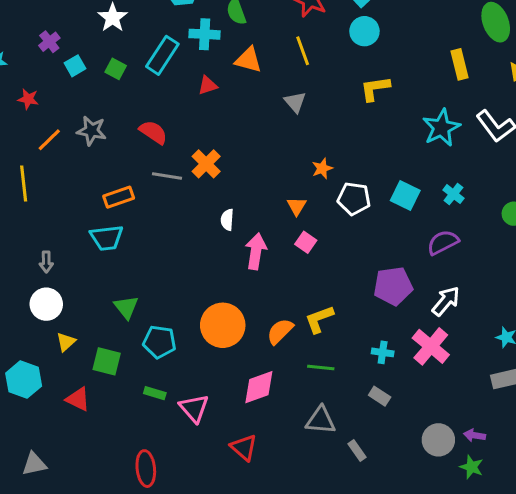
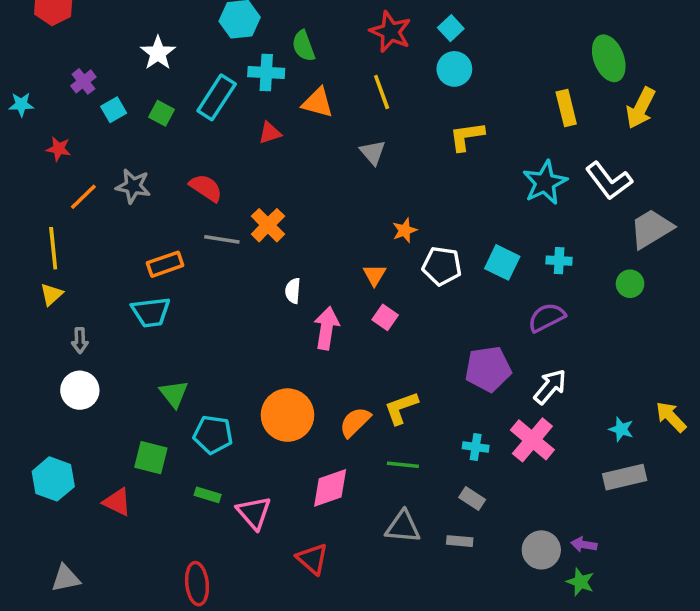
cyan cross: (453, 194) -> (559, 261), turned -35
yellow triangle: (66, 342) -> (51, 294), moved
gray rectangle: (357, 450) -> (460, 541), moved, turned -50

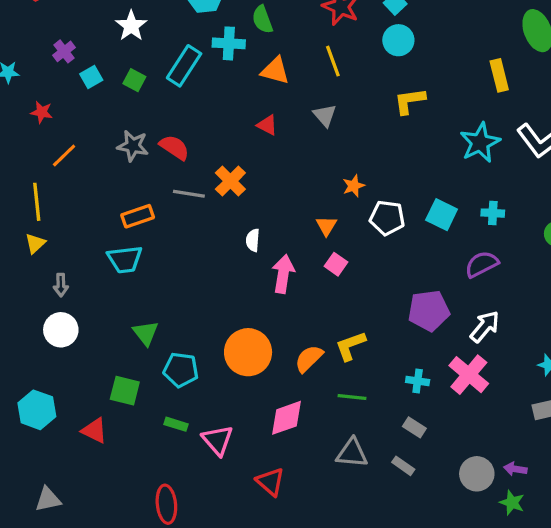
red triangle: (270, 133) -> (267, 125), moved, turned 45
gray star: (133, 186) -> (133, 146), moved
gray rectangle: (460, 541) -> (403, 466), turned 30

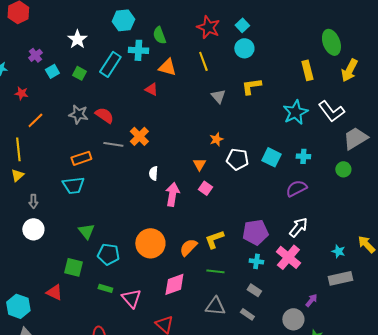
gray triangle: (325, 115) -> (218, 96), moved
red triangle: (267, 125) -> (151, 89), moved
purple pentagon: (429, 311) -> (255, 232), moved
cyan hexagon: (37, 410) -> (18, 306), moved
purple arrow: (515, 469) -> (311, 300), moved, turned 120

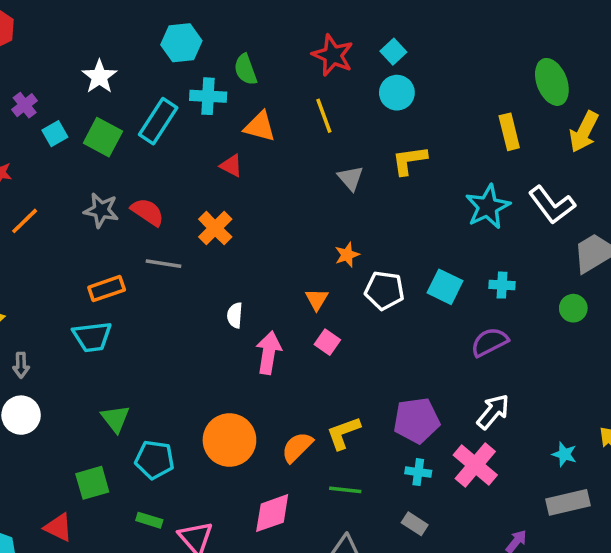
green square: (79, 73) -> (103, 137), size x1.5
orange cross: (139, 136) -> (215, 228), moved
green square: (73, 267) -> (92, 483), turned -30

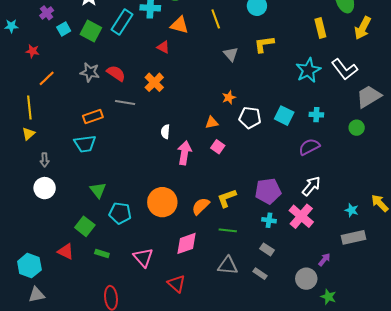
orange triangle: (317, 299) -> (212, 123), turned 48
green square: (92, 483) -> (85, 226), turned -36
green rectangle: (149, 520) -> (102, 253), moved

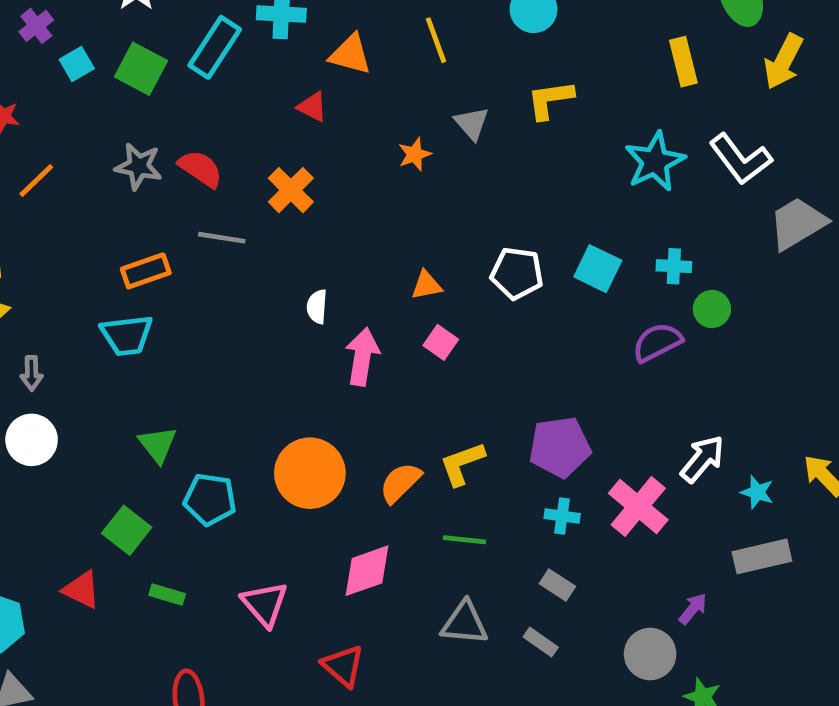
orange star: (229, 97) -> (415, 154), moved
green circle: (357, 128) -> (712, 309), moved
white arrow: (311, 186) -> (702, 459), moved

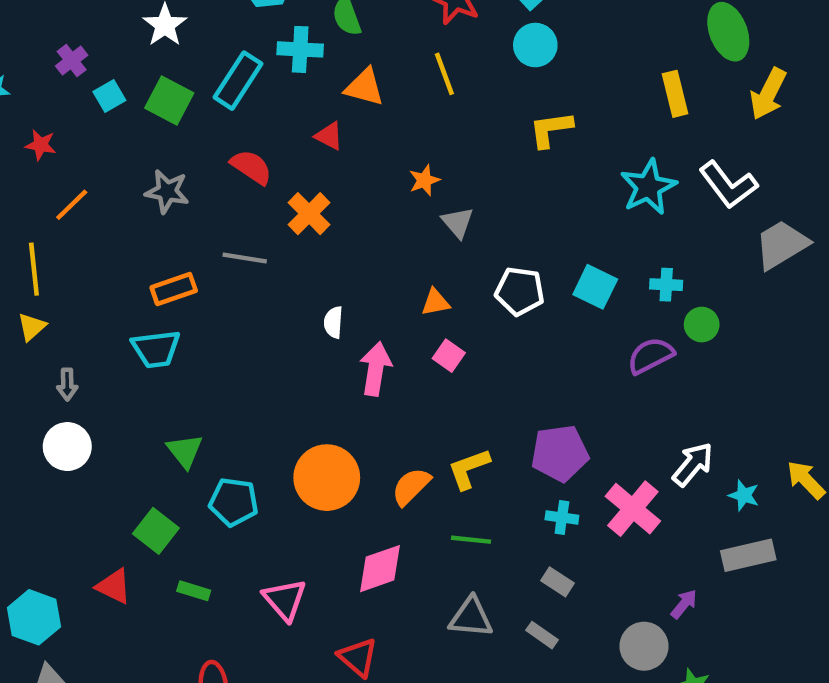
gray triangle: (472, 123) -> (458, 222), moved
red semicircle: (200, 169) -> (251, 167), moved

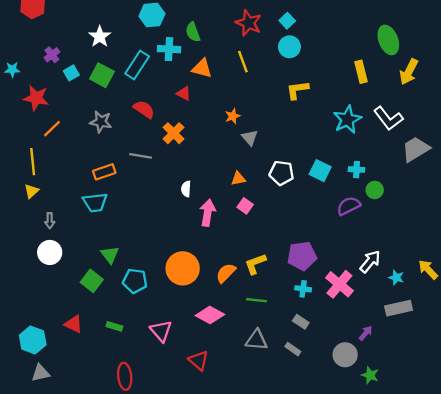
red star: (41, 145) -> (36, 98), size x1.6
green square: (156, 531) -> (92, 281), moved
pink diamond: (380, 569) -> (210, 315), turned 48

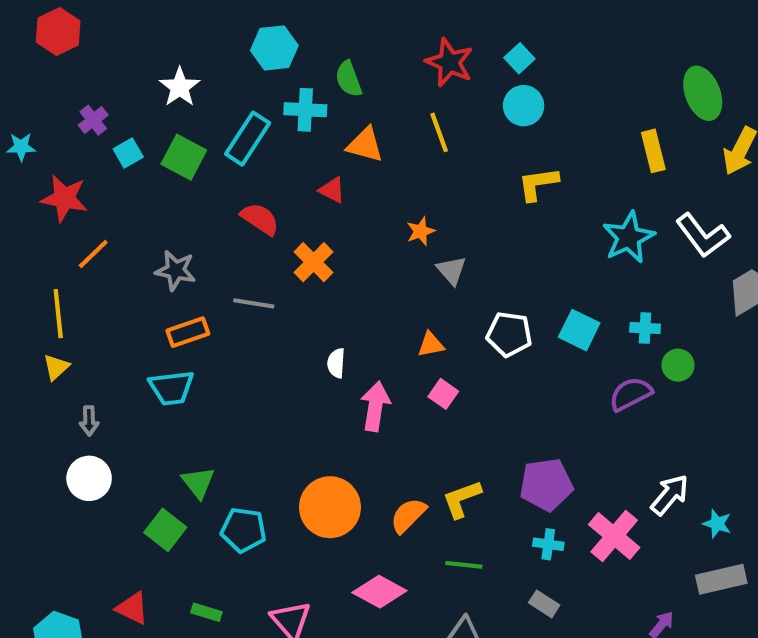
gray star: (101, 122) -> (176, 270), moved

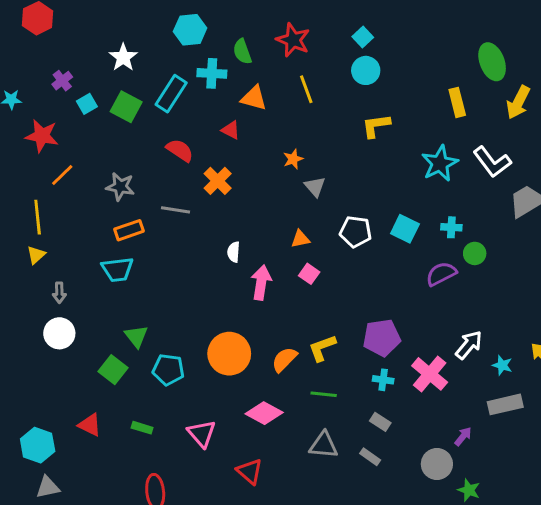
red star: (449, 62) -> (293, 40), moved

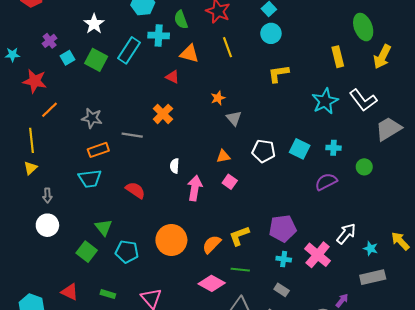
red semicircle: (180, 150) -> (135, 190), moved
green circle: (475, 253) -> (364, 167), moved
pink diamond: (264, 413) -> (212, 283), moved

